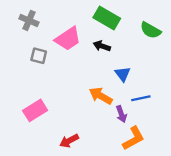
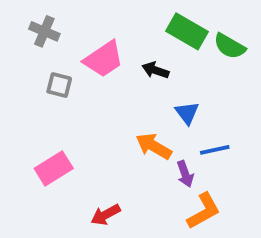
green rectangle: (107, 18) -> (187, 31), moved

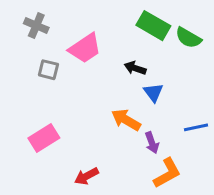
black arrow: (156, 70) -> (135, 68), moved
blue line: (215, 150) -> (196, 127), moved

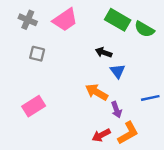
pink trapezoid: (85, 48) -> (65, 20), moved
red arrow: (86, 176) -> (101, 135), moved

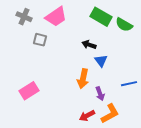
gray square: (37, 54) -> (40, 40), moved
orange arrow: (97, 92) -> (83, 79), turned -108

